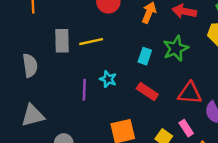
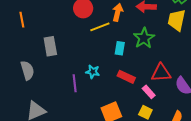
yellow line: (91, 42) -> (100, 27), moved
pink rectangle: (186, 128) -> (149, 92), moved

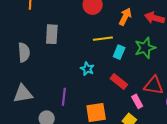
yellow line: (100, 27) -> (103, 39), moved
purple line: (75, 83) -> (64, 97), moved

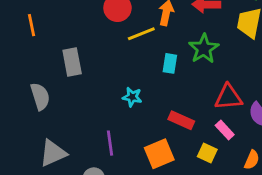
yellow line: (103, 39) -> (141, 34), moved
red rectangle: (119, 81) -> (181, 120), moved
pink rectangle: (137, 101) -> (225, 130), moved

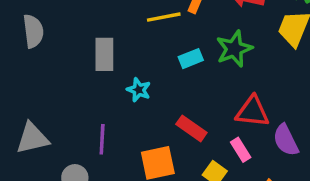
gray rectangle: (72, 62) -> (104, 54), moved
cyan rectangle: (170, 63) -> (191, 59), turned 48
gray semicircle: (40, 96) -> (33, 31), moved

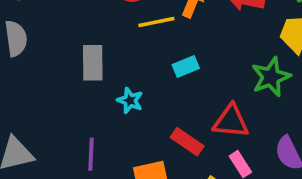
green star: (234, 49) -> (271, 77), moved
red triangle: (252, 112) -> (231, 121), moved

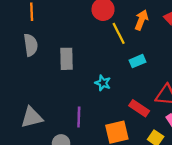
yellow line: (156, 22) -> (119, 33), turned 75
gray rectangle: (93, 63) -> (67, 59), moved

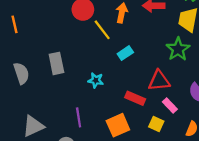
gray semicircle: (31, 45) -> (21, 73), moved

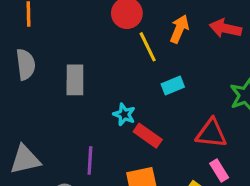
gray semicircle: (21, 73) -> (26, 64), moved
red rectangle: (135, 98) -> (148, 136), moved

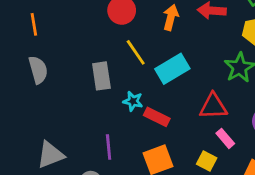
yellow line: (148, 47) -> (136, 52), moved
gray rectangle: (75, 80) -> (101, 76), moved
cyan rectangle: (173, 85) -> (172, 69), size x1.6

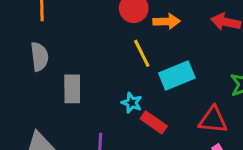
orange arrow: (171, 17) -> (167, 21), moved, turned 65
gray rectangle: (101, 76) -> (72, 89), moved

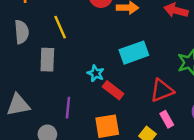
yellow line: (142, 53) -> (60, 27), moved
red triangle: (213, 120) -> (162, 90), turned -30

